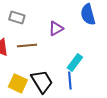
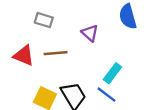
purple triangle: (56, 28) -> (90, 33), turned -49
blue line: (70, 80) -> (106, 95), turned -48

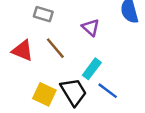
brown line: (56, 53) -> (55, 48), turned 55
cyan rectangle: (112, 73) -> (92, 69), moved

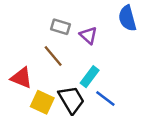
gray rectangle: (43, 14) -> (60, 27), moved
red triangle: (22, 51) -> (21, 78), moved

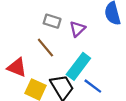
purple triangle: (88, 35) -> (77, 29), turned 35
cyan rectangle: (90, 77) -> (78, 66), size x1.4

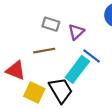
brown line: (45, 48) -> (44, 51), turned -60
blue line: (93, 86) -> (92, 56), moved

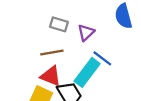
red triangle: (16, 70) -> (51, 76), moved

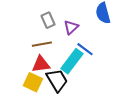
gray rectangle: (59, 24) -> (48, 20), turned 49
red triangle: (51, 76) -> (41, 64), turned -30

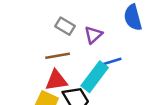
gray rectangle: (48, 20) -> (65, 26), turned -35
blue line: (85, 49) -> (111, 62), turned -54

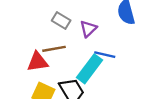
blue line: (111, 62) -> (105, 55), turned 30
red triangle: (56, 80) -> (38, 62), moved

